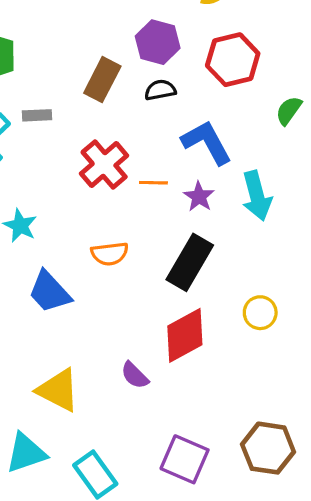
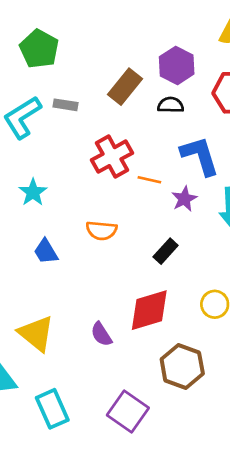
black rectangle: (190, 262) -> (166, 251), size x0.6
blue trapezoid: (50, 292) -> (46, 252), size x0.7
brown hexagon: (268, 448) -> (182, 366), moved

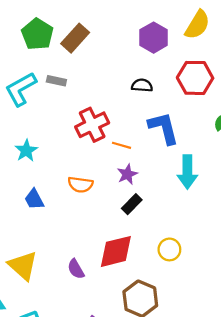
purple hexagon: (177, 65) -> (154, 38), moved
brown rectangle: (125, 87) -> (75, 38), moved
purple star: (184, 199) -> (127, 174), moved

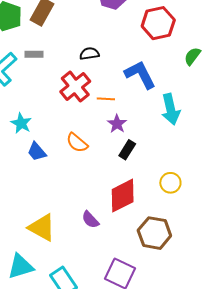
black semicircle: (142, 85) -> (89, 54), moved
orange semicircle: (80, 185) -> (77, 143), turned 45
blue trapezoid: (34, 199) -> (37, 152), moved

